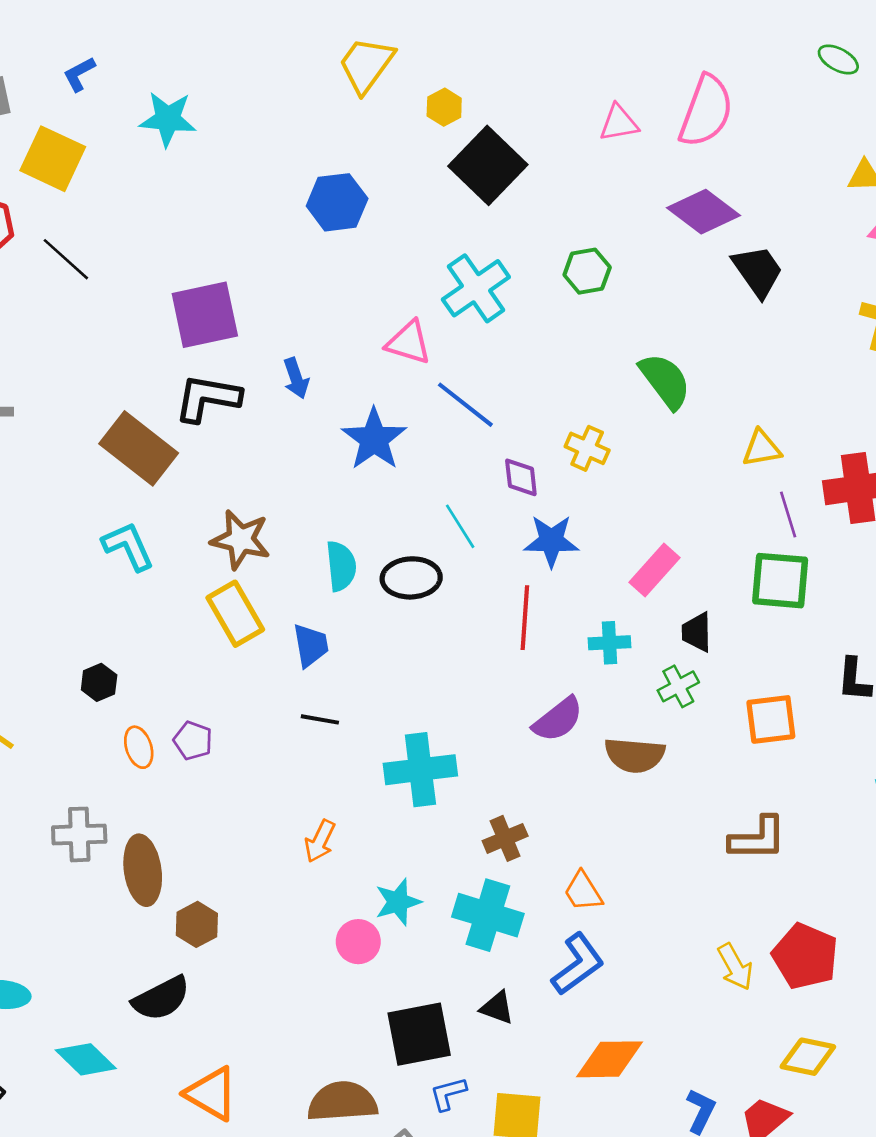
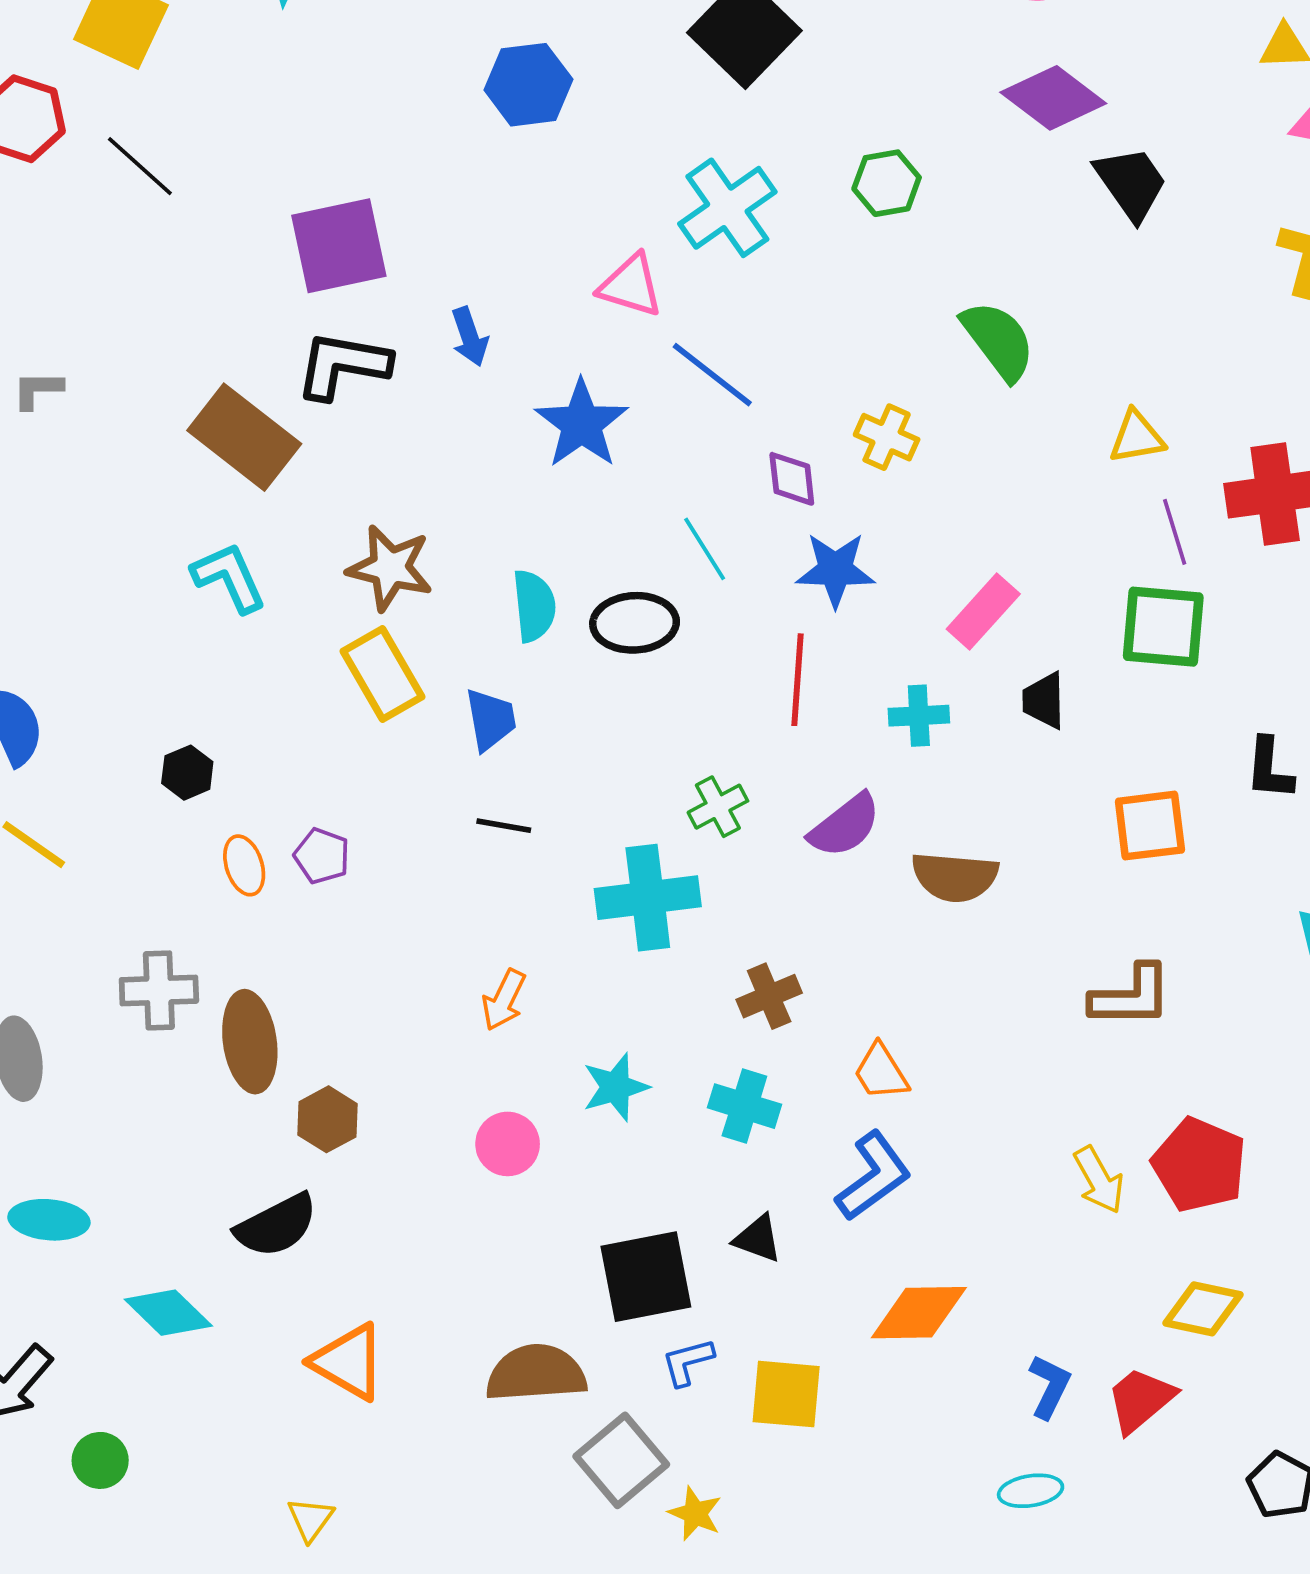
green cross: (678, 686) -> (718, 807), moved
cyan cross: (488, 915) -> (744, 1106), size x0.7
pink circle: (358, 942) -> (508, 1144), moved

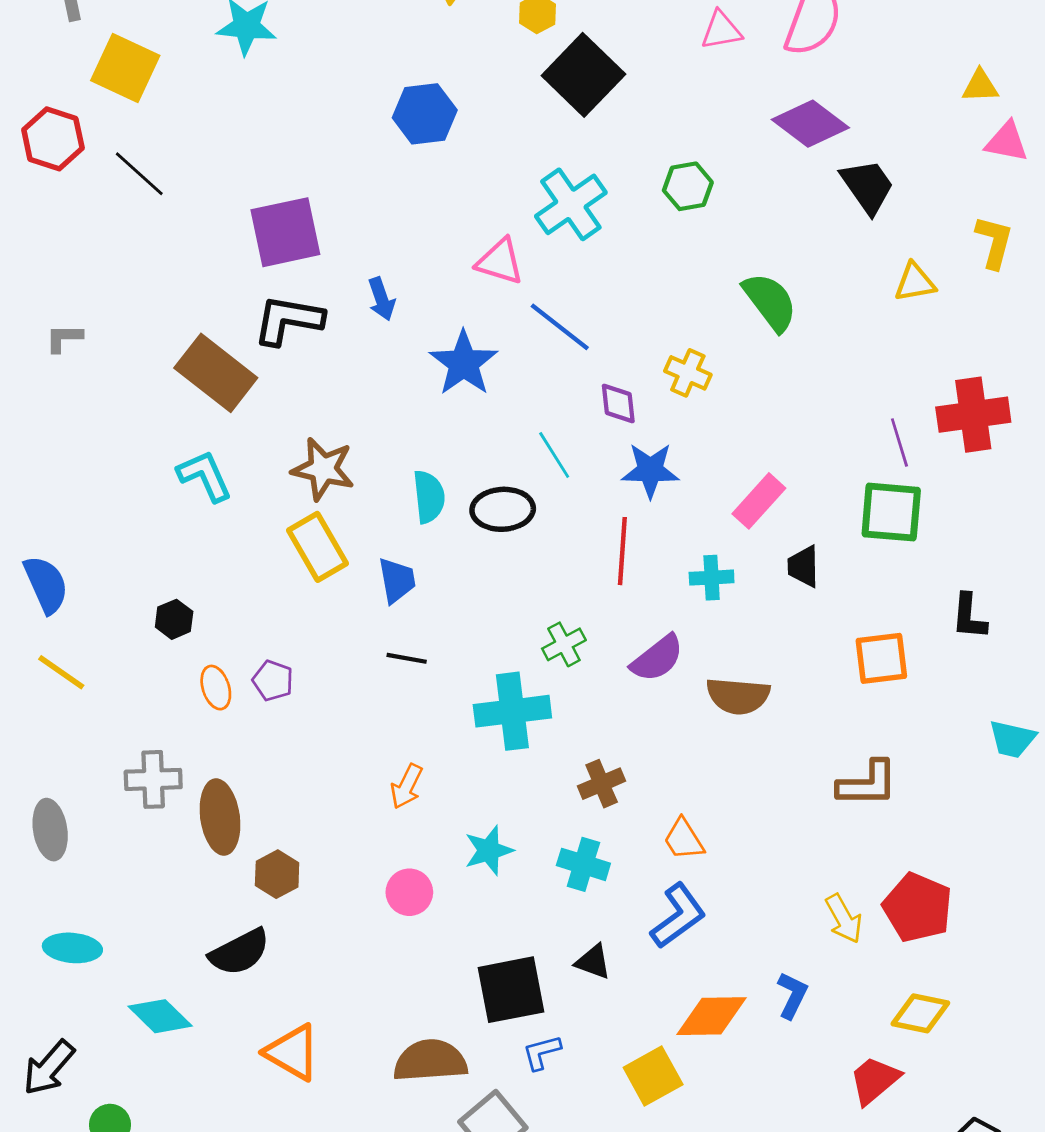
yellow triangle: (1137, 437) -> (915, 282), moved
blue L-shape: (1050, 1387) -> (792, 995), moved
yellow square: (786, 1394) -> (653, 1076), moved, turned -34

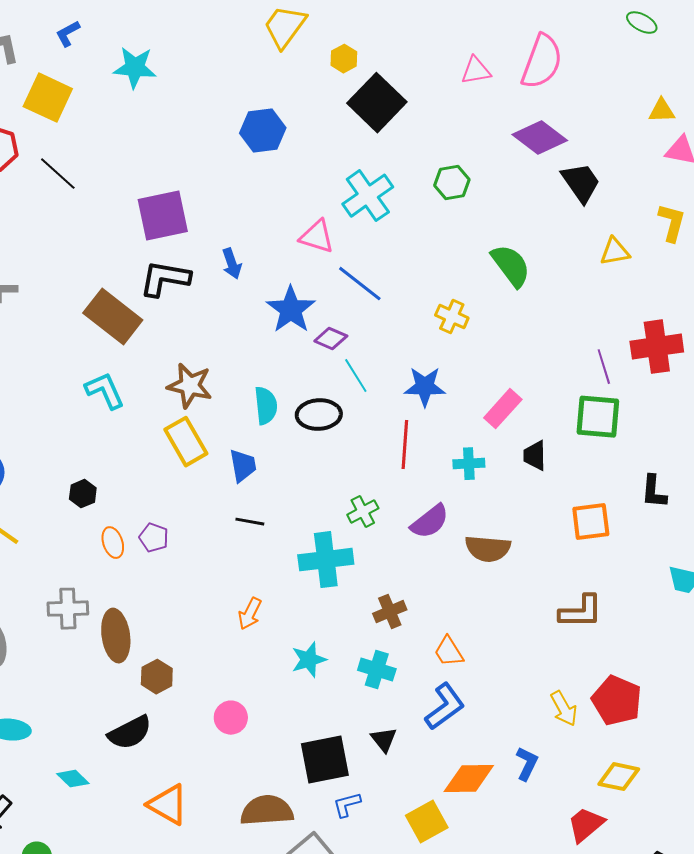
purple diamond: (618, 403) -> (331, 339), moved, turned -60
pink circle: (409, 892) -> (231, 718), moved
black triangle: (593, 962) -> (384, 740), turned 32
cyan diamond: (160, 1016) -> (73, 779), size x0.7

